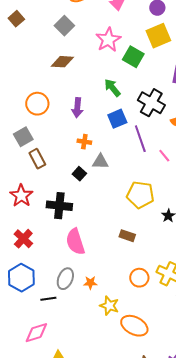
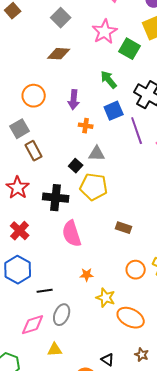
orange cross: (84, 142) -> (86, 126), moved
yellow pentagon: (140, 195) -> (94, 187), moved
gray ellipse: (65, 279) -> (62, 315), moved

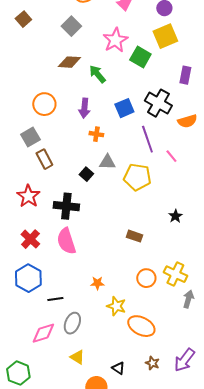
green arrow: (109, 80) -> (97, 74), moved
blue square: (114, 111) -> (124, 108), moved
yellow pentagon: (94, 187) -> (137, 177), moved
pink semicircle: (72, 234) -> (66, 241), moved
yellow triangle: (55, 350) -> (77, 357), moved, turned 35

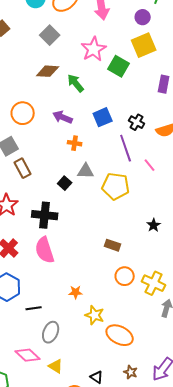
black cross: (158, 103) -> (137, 122), moved, size x0.6
purple arrow: (84, 108) -> (63, 117), turned 108
orange circle: (146, 278) -> (125, 276), moved
pink diamond: (43, 333) -> (28, 355), moved, turned 60

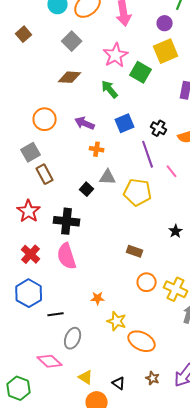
green arrow: (76, 83) -> (110, 89), moved
yellow triangle: (56, 366) -> (86, 377), moved

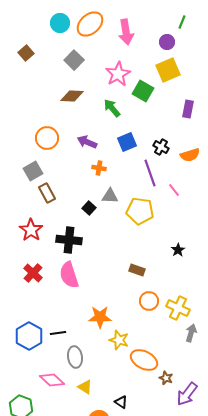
blue hexagon: (29, 293) -> (29, 336), moved
orange star: (98, 298) -> (100, 317), size x1.6
gray ellipse: (73, 338) -> (75, 357), turned -30
yellow triangle: (86, 377) -> (85, 387), moved
brown star: (153, 378) -> (166, 378), moved

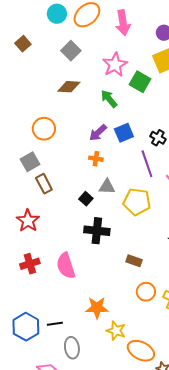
purple arrow: (87, 142) -> (98, 133), moved, turned -66
black cross: (69, 240) -> (97, 231), moved
red cross: (33, 273) -> (30, 264), turned 30

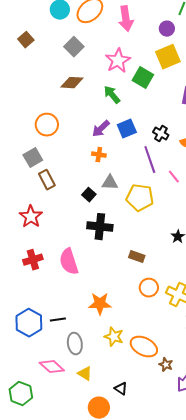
yellow star: (116, 331) -> (114, 337), moved

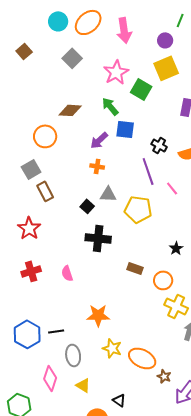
brown diamond: (72, 83) -> (70, 110), moved
blue square: (127, 129) -> (125, 129), moved, turned 30
pink semicircle: (69, 262) -> (67, 273), size x0.6
orange circle: (149, 288) -> (163, 280), moved
pink diamond: (52, 367) -> (50, 378), turned 65

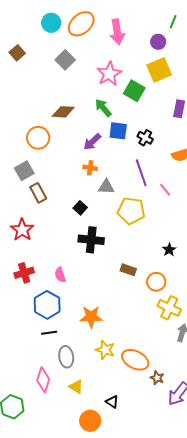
black cross: (159, 145) -> (145, 138), moved
gray triangle: (108, 194) -> (106, 187), moved
blue hexagon: (27, 334) -> (47, 305), moved

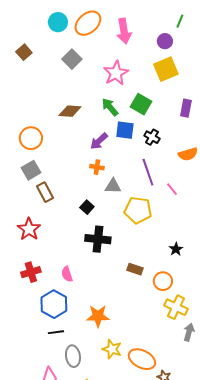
green square: (134, 91) -> (141, 104), moved
orange circle: (38, 138) -> (31, 138), moved

